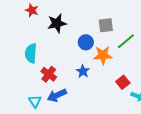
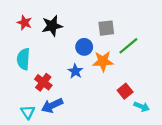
red star: (32, 10) -> (24, 23), moved
blue star: (83, 71) -> (75, 71), moved

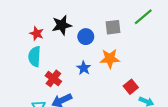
red star: (24, 23) -> (37, 33), moved
green line: (128, 46) -> (143, 17), moved
blue circle: (84, 47) -> (86, 37), moved

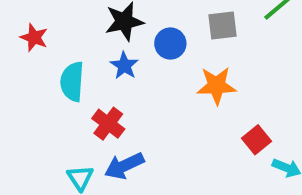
red star: (37, 33) -> (34, 37), moved
blue star: (84, 68) -> (124, 66), moved

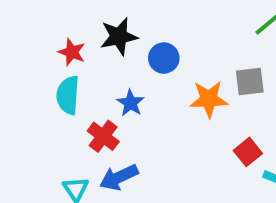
gray square: (222, 25) -> (250, 81), moved
red star: (34, 37) -> (72, 52), moved
blue star: (124, 66) -> (131, 103), moved

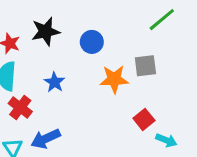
blue circle: (164, 58) -> (92, 42), moved
red cross: (103, 136) -> (20, 107), moved

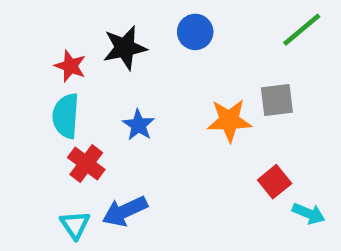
blue circle: (92, 42) -> (195, 32), moved

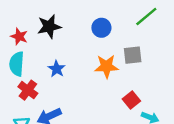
blue circle: (195, 32) -> (101, 28), moved

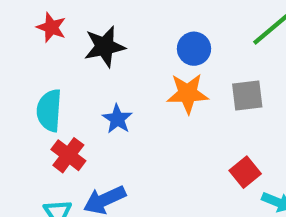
red star: (19, 36) -> (51, 27), moved
orange star: (106, 66) -> (188, 93), moved

